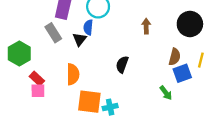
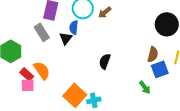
brown arrow: (146, 26) -> (105, 12), moved, turned -128
orange semicircle: (73, 74) -> (42, 70), moved, turned -36
orange square: (89, 102) -> (75, 95), turned 35

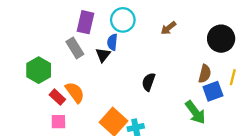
brown arrow: (105, 12) -> (168, 28), moved
pink square: (28, 85) -> (58, 122), moved
green arrow: (145, 87) -> (195, 112), size x1.5

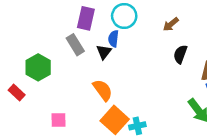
black semicircle: (149, 82) -> (180, 54), moved
orange semicircle: (75, 92) -> (103, 90), moved
red rectangle: (57, 97) -> (17, 92), moved

